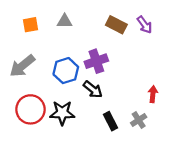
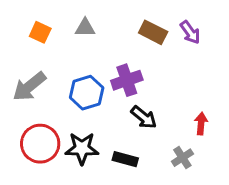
orange square: (30, 25) -> (40, 32), turned 35
black arrow: (93, 89) -> (144, 117), moved
black rectangle: (110, 121) -> (125, 159), moved, turned -48

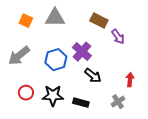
gray triangle: (85, 28) -> (55, 18), size x1.5
purple arrow: (190, 32) -> (118, 37), moved
purple cross: (127, 80) -> (82, 52), turned -30
red circle: (40, 144) -> (26, 93), size x0.6

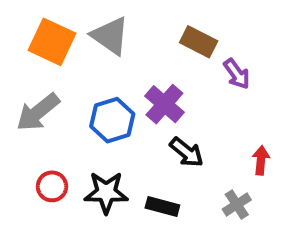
gray triangle: (55, 18) -> (110, 36), turned 35
orange square: (26, 21) -> (52, 42), size x1.6

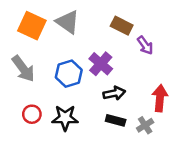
gray arrow: (38, 112) -> (23, 69), turned -88
black arrow: (187, 152) -> (114, 93), turned -50
red arrow: (261, 160) -> (160, 98), size x1.5
black rectangle: (162, 206) -> (116, 120), moved

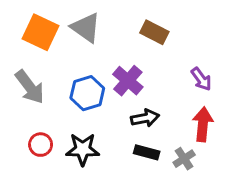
purple arrow: (145, 45) -> (201, 79), moved

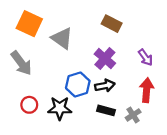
gray triangle: (86, 28) -> (62, 38), moved
purple cross: (128, 81) -> (105, 59), moved
blue hexagon: (87, 93) -> (78, 85), moved

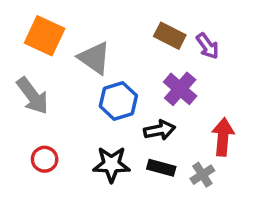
purple arrow: (145, 57) -> (208, 46), moved
purple cross: (105, 59) -> (180, 89), moved
blue hexagon: (78, 85) -> (118, 101), moved
black star: (60, 108) -> (111, 164), moved

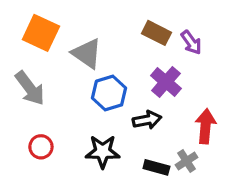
black rectangle: (161, 168) -> (156, 167), moved

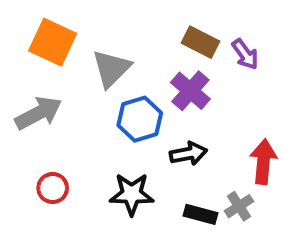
gray triangle: (87, 53) -> (111, 68), turned 40
purple cross: (166, 82) -> (190, 91), moved
gray arrow: (30, 88) -> (38, 113), turned -81

